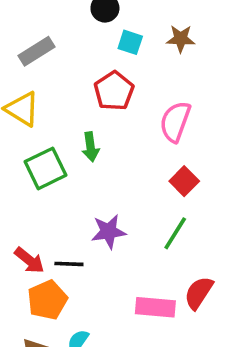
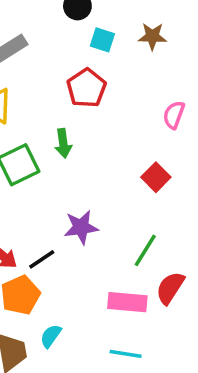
pink semicircle: (175, 122) -> (174, 115), moved, size x0.7
green line: (175, 233) -> (145, 250), moved
black line: (69, 264) -> (42, 259), turned -36

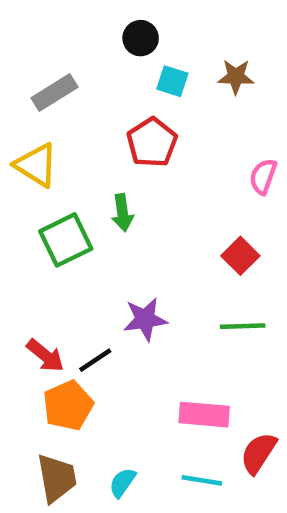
green line: (145, 250) -> (243, 326), moved, turned 56
red semicircle: (170, 288) -> (259, 453), moved
cyan semicircle: (51, 336) -> (122, 483), moved

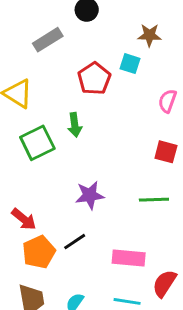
cyan square: (172, 81) -> (130, 64), moved
gray rectangle: (54, 93) -> (48, 40), moved
red square: (240, 256) -> (166, 152), moved, turned -30
black line: (95, 360) -> (75, 242), moved

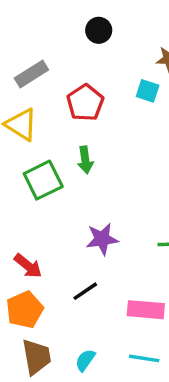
gray rectangle: (48, 40) -> (31, 74), moved
red pentagon: (94, 79) -> (85, 103), moved
orange pentagon: (39, 252) -> (25, 310), moved

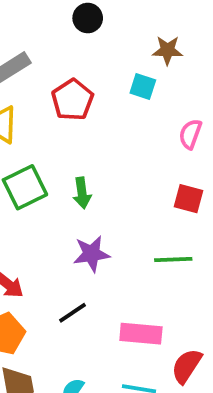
green arrow: (85, 160) -> (82, 193), moved

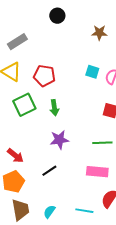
cyan square: (143, 86) -> (92, 72), moved
red pentagon: (72, 100) -> (44, 76), moved, turned -30
pink rectangle: (141, 334) -> (97, 172), moved

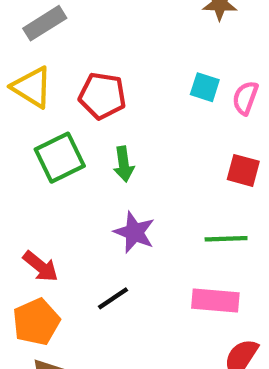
purple star: (59, 140) -> (134, 232), turned 30

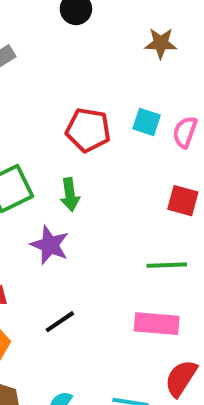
red pentagon: (102, 96) -> (88, 130), moved
purple star: (134, 232) -> (50, 245), moved

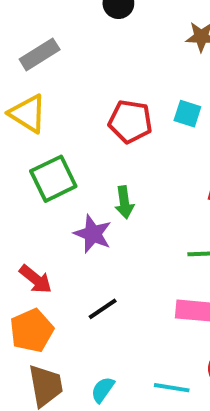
green arrow: (70, 195) -> (124, 202), moved

